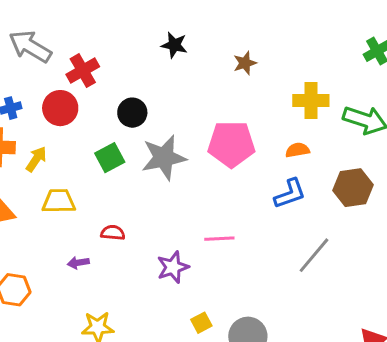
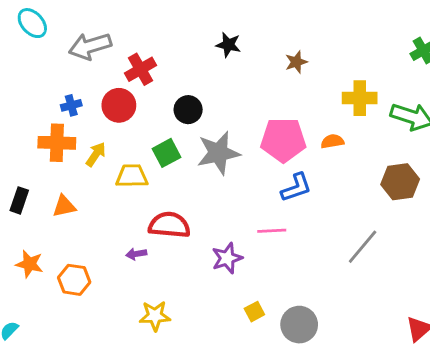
gray arrow: (30, 46) -> (90, 46), turned -48
orange semicircle: (297, 150) -> (332, 141), moved
blue L-shape: (290, 194) -> (296, 188), moved
yellow trapezoid: (59, 201) -> (132, 176), moved
red semicircle: (113, 233) -> (169, 225), size x1.8

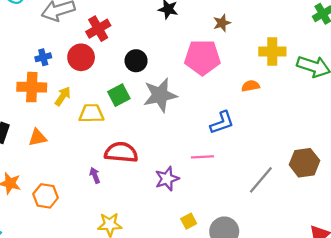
pink pentagon: (283, 140) -> (202, 57), moved
brown hexagon: (400, 182) -> (304, 163), moved
gray line: (363, 247) -> (261, 180), moved
purple arrow: (136, 254) -> (95, 175), turned 77

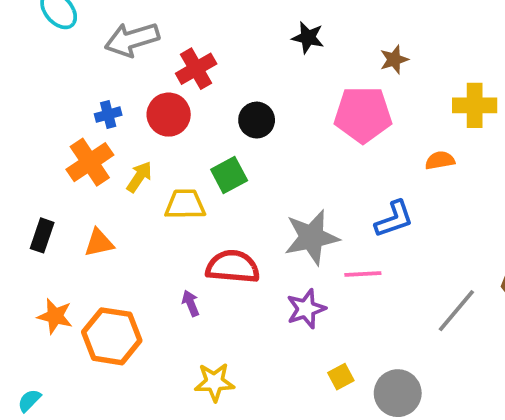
orange cross: (32, 87) -> (90, 162), turned -36
gray star: (160, 95) -> (312, 237), moved
orange hexagon: (46, 196) -> (112, 336), size x1.4

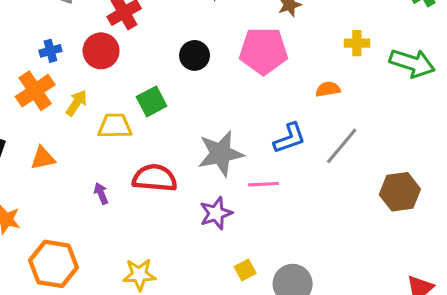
yellow cross: (475, 105) -> (357, 43), size x0.7
black circle: (257, 120) -> (195, 55), moved
purple arrow: (191, 303) -> (101, 193), moved
gray line: (456, 311) -> (342, 146), moved
orange hexagon: (112, 336) -> (54, 264), moved

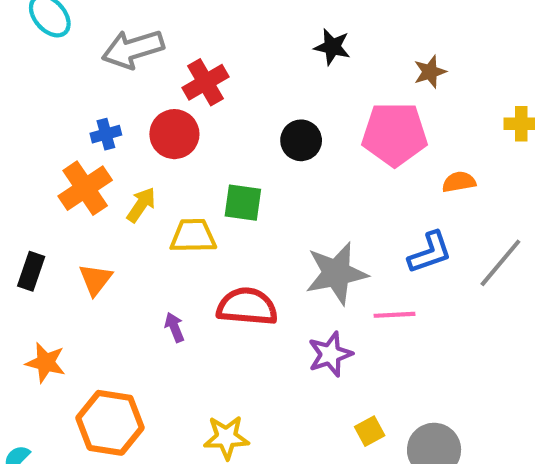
orange semicircle: (328, 89) -> (459, 182), moved
green square: (152, 101) -> (243, 203), turned 36
orange triangle: (43, 158) -> (95, 279), turned -40

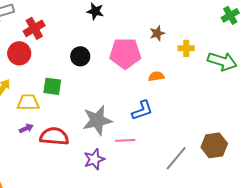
brown star: (430, 72) -> (157, 33), moved
gray line: (500, 263) -> (176, 158), moved
purple arrow: (174, 327) -> (26, 128), moved, turned 88

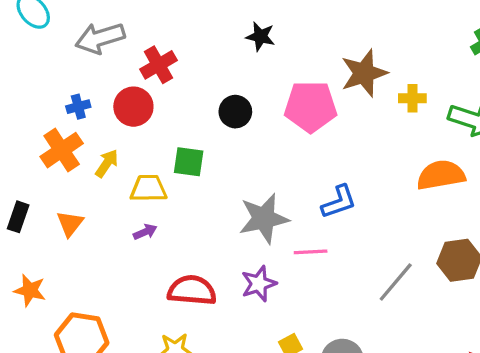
brown star: (157, 33) -> (364, 73), size x1.8
orange semicircle: (156, 76) -> (441, 175), moved, size x1.8
red semicircle: (54, 136) -> (192, 290), moved

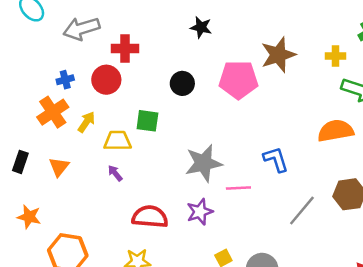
red cross: (159, 65) -> (125, 49), turned 30
yellow cross: (412, 98) -> (336, 56), moved
blue L-shape: (339, 202) -> (276, 159), moved, turned -88
purple arrow: (145, 232) -> (115, 173), turned -105

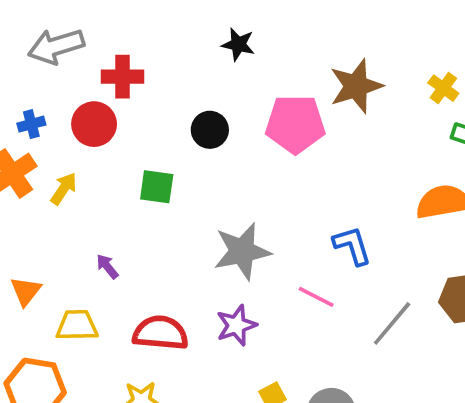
yellow cross: (336, 56) -> (443, 88), turned 36
yellow trapezoid: (118, 141) -> (77, 325), moved
orange triangle: (59, 167) -> (26, 291), moved
pink line: (238, 188) -> (316, 297), moved, turned 30

